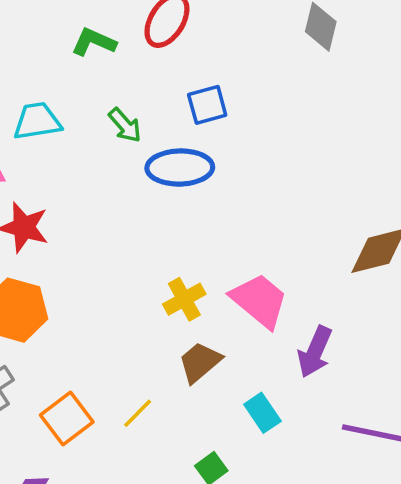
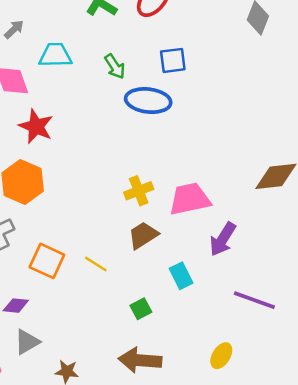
pink trapezoid: (259, 301) -> (190, 199), turned -60
yellow line: (138, 413) -> (96, 264), turned 70
orange square: (67, 419) -> (47, 261), turned -36

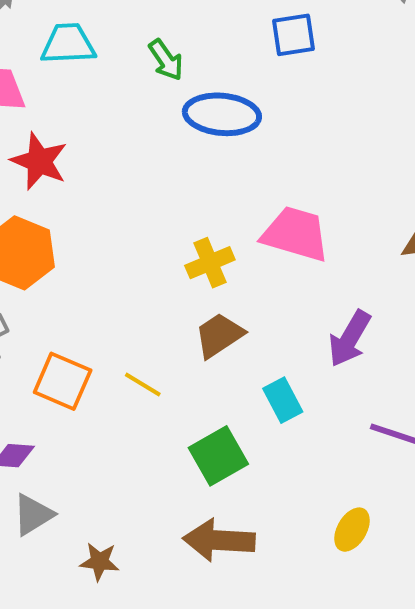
blue square: (173, 60) -> (293, 35), moved
pink trapezoid: (190, 199) -> (296, 234), moved, turned 30
green square: (141, 309) -> (218, 456), size x1.6

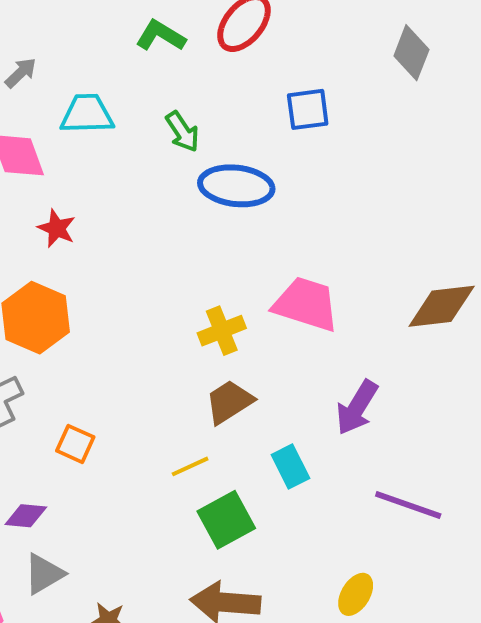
red star: (39, 161) -> (57, 228), size x0.7
orange square: (63, 381) -> (75, 444), size x0.7
yellow line: (143, 384) -> (190, 466), moved, turned -57

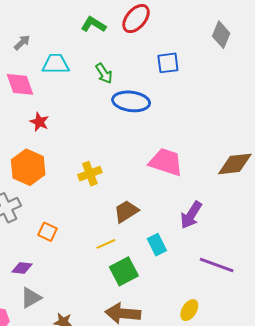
yellow cross: (222, 331) -> (90, 174), moved

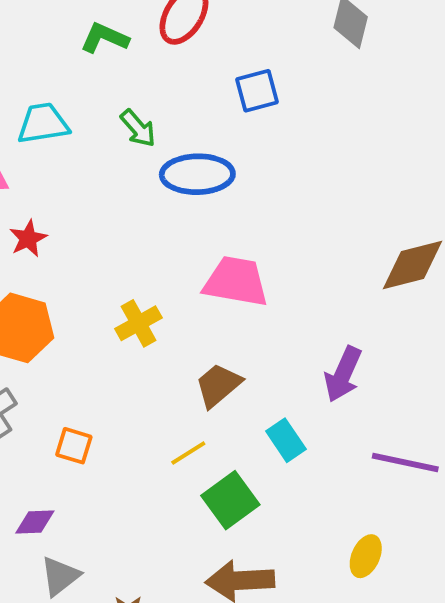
red star: (39, 122) -> (28, 238), turned 30
pink trapezoid: (166, 162) -> (236, 282), moved

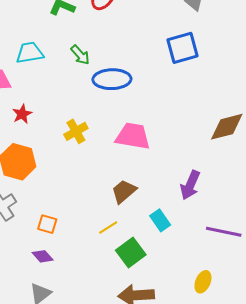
blue square: (257, 91) -> (182, 48), moved, size x1.4
yellow cross: (138, 323) -> (76, 131), moved
purple diamond: (35, 522) -> (43, 256), moved, turned 50

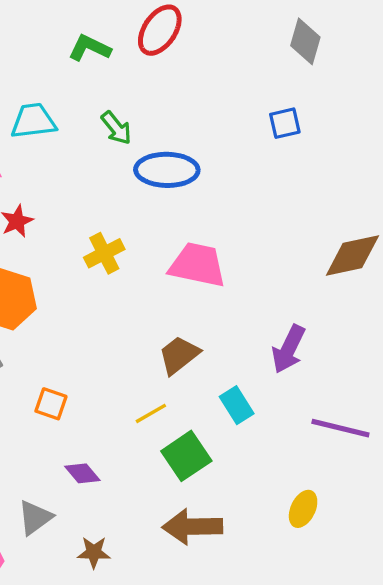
blue square: (182, 48) -> (285, 123), size x0.6
purple diamond: (43, 256) -> (82, 473), moved

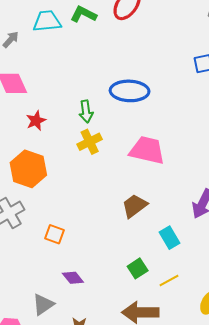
cyan trapezoid: (33, 121) -> (47, 21), moved
green arrow: (116, 128) -> (86, 111), moved, turned 30
yellow line: (151, 413) -> (169, 280), moved
green square: (186, 456) -> (138, 268), size x0.7

